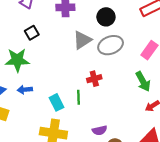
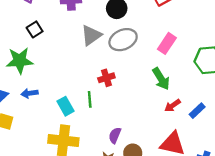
purple semicircle: (100, 130) -> (115, 135), turned 128

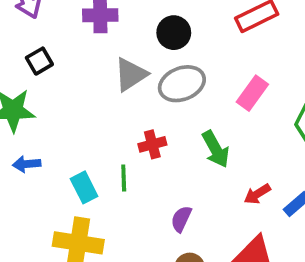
green arrow: (161, 79) -> (216, 149), moved
purple semicircle: (115, 135) -> (181, 219), moved

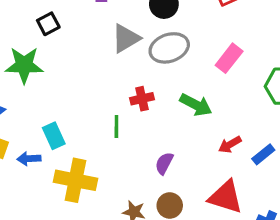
green arrow: (216, 149) -> (196, 105), turned -36
blue arrow: (27, 164) -> (29, 159), moved
cyan rectangle: (84, 187) -> (54, 136), moved

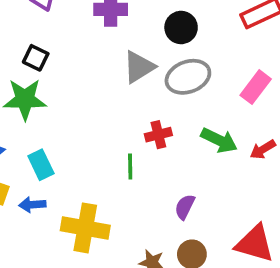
black square: (48, 24) -> (36, 58), moved, turned -35
cyan rectangle: (54, 136) -> (41, 165), moved
red arrow: (230, 145) -> (263, 149), moved

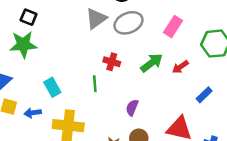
red cross: (158, 135) -> (112, 62), turned 35
green arrow: (219, 140) -> (152, 63), turned -60
cyan rectangle: (41, 165) -> (52, 87), moved

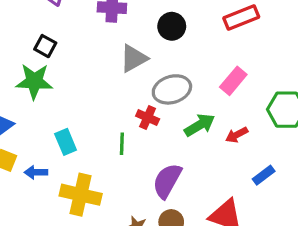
gray ellipse: (129, 23) -> (172, 89), moved
purple semicircle: (132, 108) -> (167, 181), size x1.6

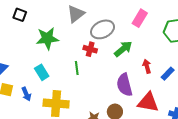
green star: (34, 81) -> (47, 38), moved
red arrow: (237, 135) -> (147, 66), moved, turned 112
blue arrow: (36, 172) -> (26, 94), turned -104
purple semicircle: (167, 181) -> (124, 85), moved, turned -35

